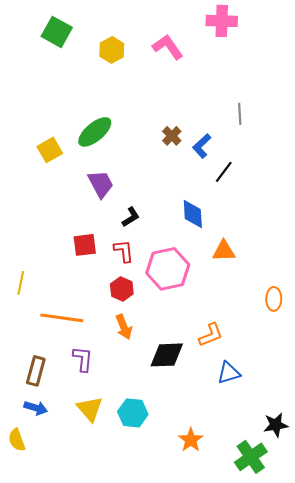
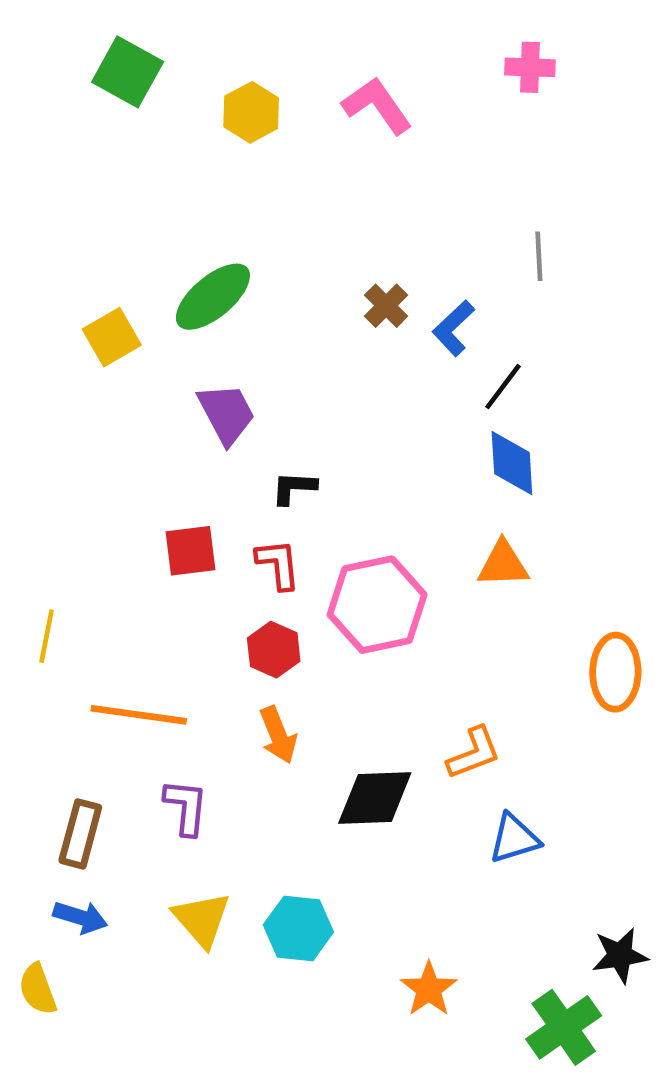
pink cross: (222, 21) -> (530, 67), moved, size x0.7
blue diamond: (193, 214) -> (512, 463), moved
black L-shape: (131, 217) -> (294, 488), turned -145
orange ellipse: (274, 299) -> (615, 672), size x1.4

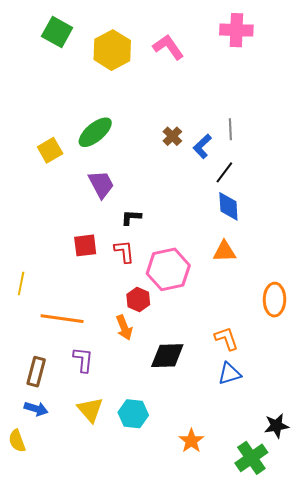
pink cross: (530, 67) -> (236, 30), size x1.5
yellow hexagon: (251, 112) -> (112, 50), size x1.5
gray line: (539, 256) -> (230, 129), moved
red hexagon: (274, 650) -> (138, 300), moved
orange L-shape: (474, 753) -> (226, 339), moved, turned -88

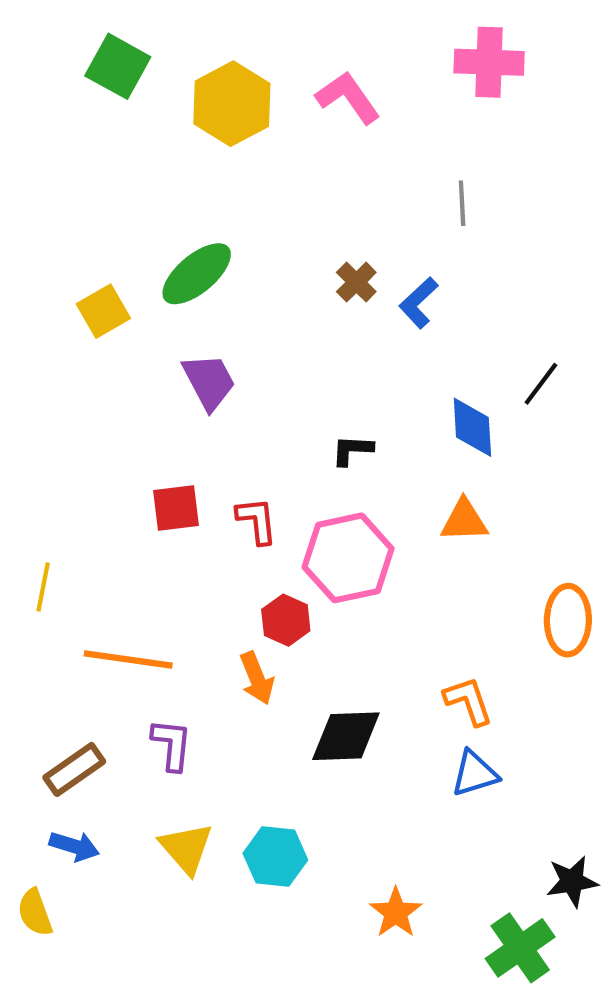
gray line: (230, 129) -> (462, 203), moved
black line: (224, 172) -> (541, 384), moved
black L-shape: (131, 217) -> (352, 450), moved
brown rectangle: (36, 372) -> (74, 769), turned 40

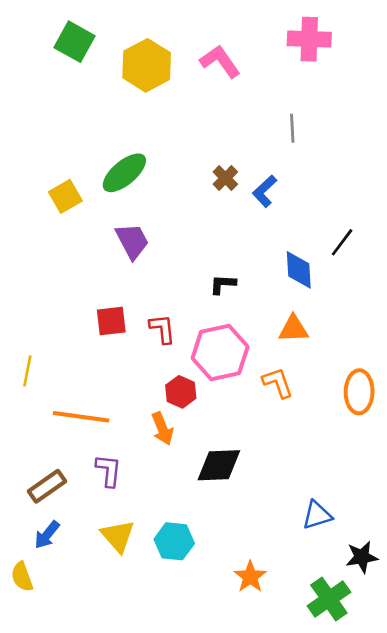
orange L-shape: (468, 701) -> (278, 383), moved
blue triangle: (475, 774) -> (317, 515), moved
blue arrow: (74, 846) -> (47, 535), turned 112

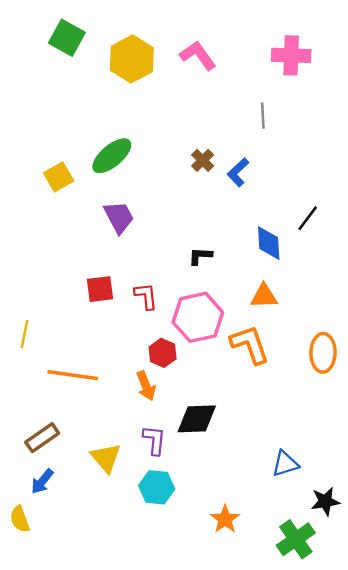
pink cross: (309, 39) -> (291, 55), moved
orange L-shape: (278, 383) -> (250, 345), size x1.4
purple L-shape: (109, 470) -> (154, 440), moved
yellow triangle: (118, 536) -> (106, 458), moved

